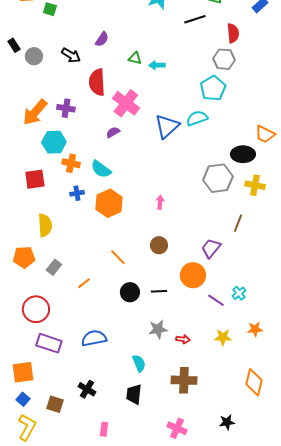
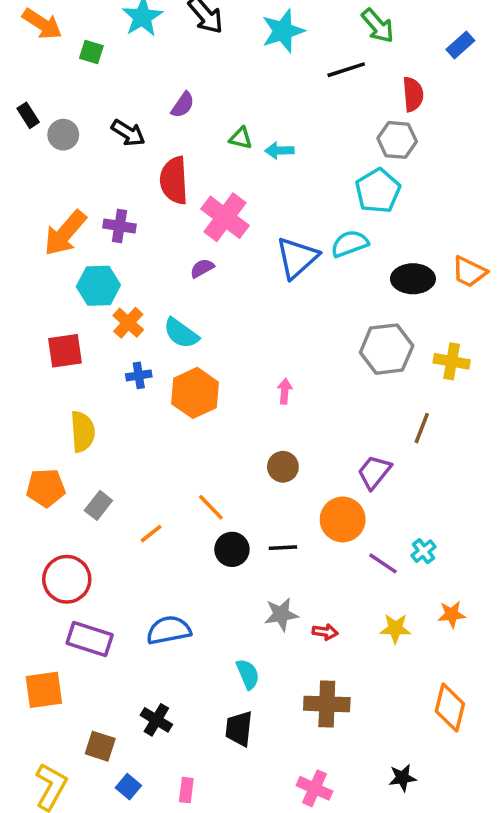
black ellipse: (243, 154) -> (413, 279), moved
orange cross: (71, 163) -> (128, 323), turned 30
orange line: (118, 257) -> (211, 507), moved
blue square: (23, 399) -> (128, 787), moved

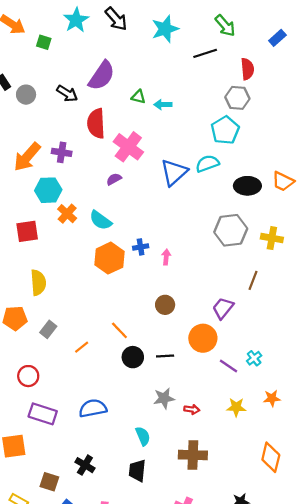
purple semicircle: (183, 105) -> (102, 76), size x1.8
blue cross: (139, 375) -> (141, 247), moved
red circle: (67, 579) -> (28, 376), size x0.7

